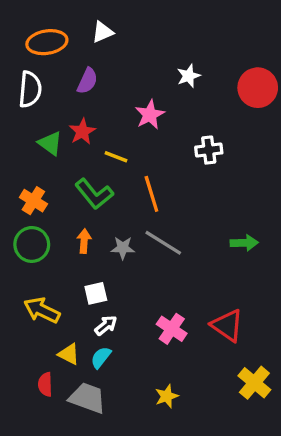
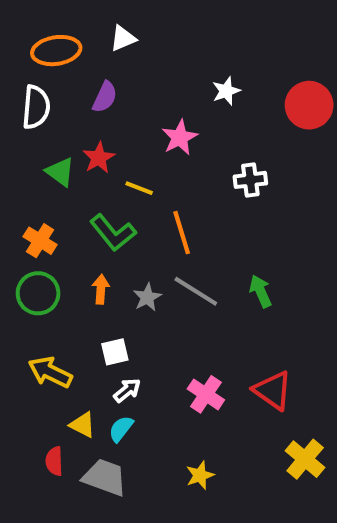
green arrow: (244, 243) -> (261, 291), moved, turned -112
gray star: (123, 248) -> (147, 297), turned -30

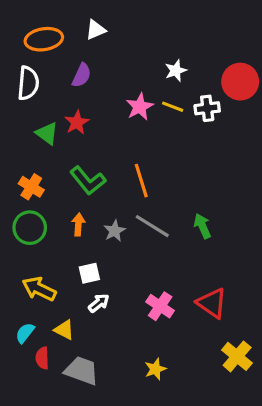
white cross: (250, 180) -> (207, 108), moved
yellow line: (139, 188) -> (173, 107), moved
cyan semicircle: (121, 429) -> (25, 333), moved

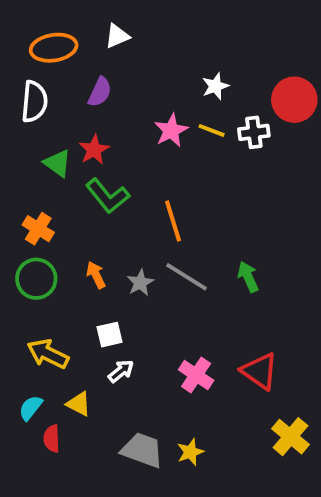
green L-shape: (88, 181) -> (108, 196), moved
orange arrow: (78, 225) -> (96, 275), turned -30
gray trapezoid: (82, 371) -> (142, 450), moved

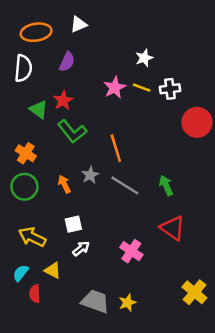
red circle: (294, 100) -> (197, 122), moved
gray star: (140, 283) -> (90, 175), moved
red triangle: (260, 371) -> (173, 228), moved

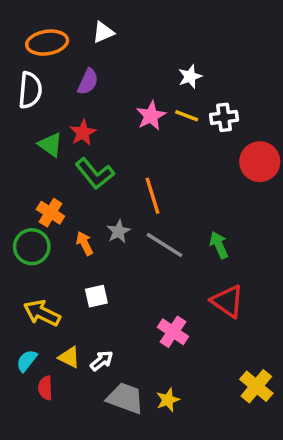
orange cross: (26, 153) -> (50, 213), moved
white arrow: (81, 249) -> (102, 361), moved

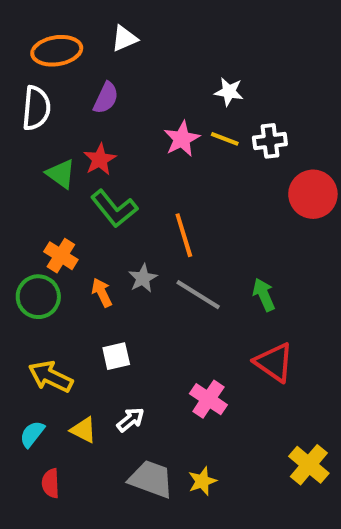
white star: (190, 77) -> (229, 92), turned 30
white arrow: (102, 361) -> (131, 420), moved
red semicircle: (45, 388) -> (51, 483), moved

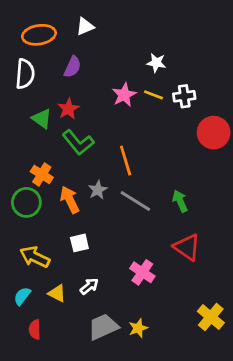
orange arrow: (102, 293) -> (70, 200), size x1.4
gray trapezoid: (151, 479) -> (103, 327), turned -44

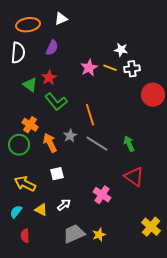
white star: (156, 63) -> (121, 50), moved

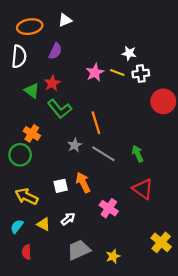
orange arrow: (50, 143) -> (83, 183), moved
yellow star: (99, 235) -> (113, 256), moved

